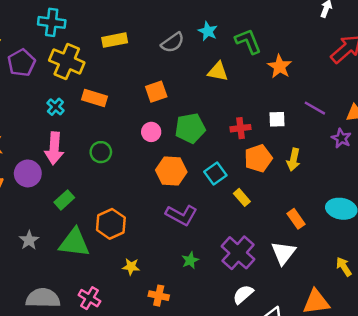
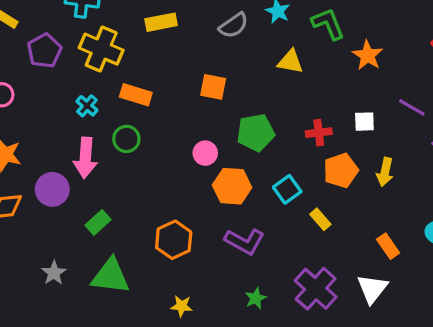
orange square: (156, 92) -> (213, 87), turned 30
pink circle: (151, 132) -> (205, 153), moved
green circle: (101, 152) -> (126, 139), moved
orange hexagon: (111, 224) -> (174, 240), moved

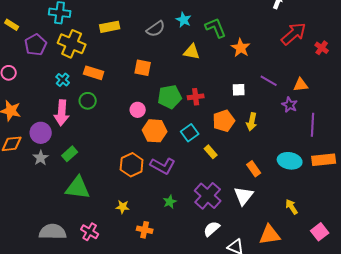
red cross: (319, 133) -> (196, 97), moved
orange hexagon: (174, 240) -> (132, 165), moved
gray star: (54, 273) -> (41, 158), moved

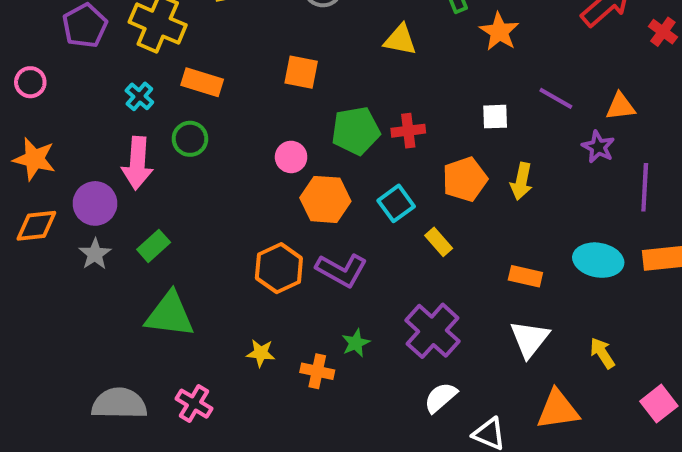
orange rectangle: (254, 169) -> (525, 276), turned -42
white triangle: (244, 196) -> (530, 339), moved
orange cross: (145, 230) -> (317, 371), moved

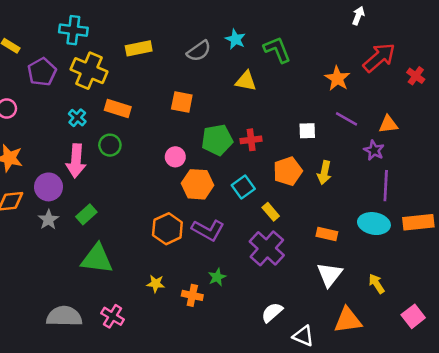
orange star: (499, 32) -> (337, 78), moved
purple line: (645, 187) -> (386, 186), moved
purple cross: (433, 331) -> (267, 248), moved

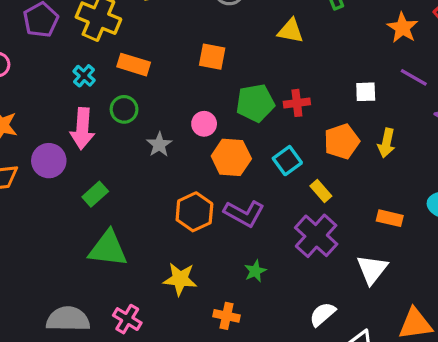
gray star: (48, 220) -> (159, 145), moved
white triangle: (330, 274) -> (372, 269), moved
yellow star: (156, 284) -> (180, 279), size x1.5
orange cross: (192, 295) -> (226, 316), moved

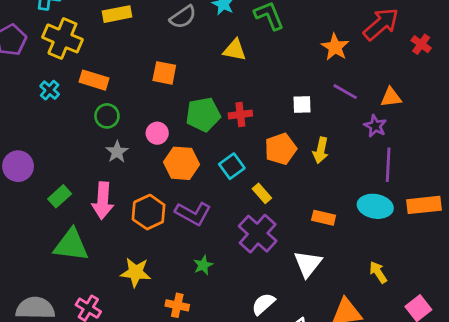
green circle: (124, 109) -> (107, 116), moved
pink arrow: (82, 129) -> (103, 201), moved

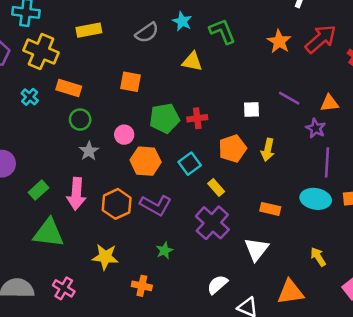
orange star: (335, 47) -> (279, 41), moved

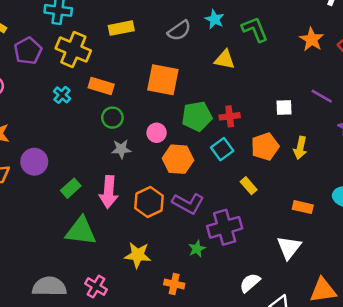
orange square: (130, 82) -> (163, 80), size x1.5
gray star: (89, 151) -> (121, 149), turned 30
cyan square: (190, 164) -> (222, 149), moved
purple cross: (212, 223) -> (225, 227), moved, turned 32

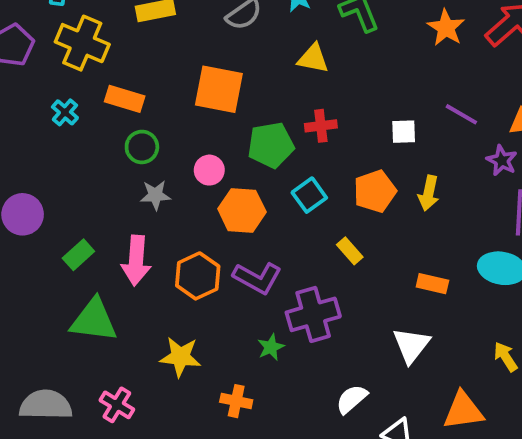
red cross: (230, 116) -> (321, 126), moved

